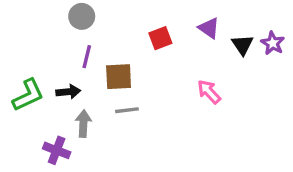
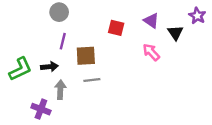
red square: (160, 38) -> (116, 28), turned 35
purple star: (273, 43) -> (197, 16), moved
pink arrow: (209, 92) -> (151, 52), moved

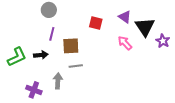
purple star: (197, 16) -> (163, 41), moved
black triangle: (175, 33) -> (145, 27), size x1.5
gray arrow: (60, 90) -> (58, 81), moved

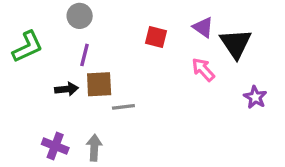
purple star: (163, 41) -> (255, 97), moved
brown square: (71, 46) -> (99, 84), moved
green L-shape: (17, 57) -> (28, 47), moved
gray arrow: (58, 81) -> (94, 148), moved

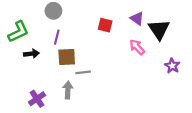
black arrow: (67, 89) -> (31, 54), moved
purple cross: (55, 146) -> (37, 99), turned 35
gray arrow: (94, 148) -> (68, 90), moved

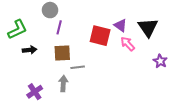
purple triangle: (137, 18) -> (120, 25), moved
red square: (105, 25) -> (100, 36), moved, size x1.5
purple line: (57, 37) -> (59, 27), moved

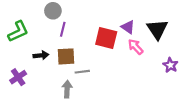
black arrow: (30, 50) -> (41, 55), moved
purple cross: (35, 92) -> (18, 77), moved

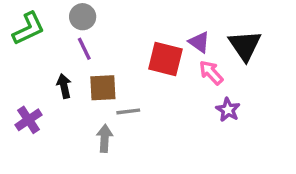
purple line: (63, 29) -> (84, 49), moved, turned -40
green L-shape: (18, 31) -> (29, 29), moved
black arrow: (41, 55) -> (64, 86), turned -96
purple star: (170, 65) -> (228, 110), moved

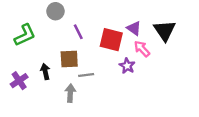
green L-shape: (29, 29) -> (25, 35), moved
purple line: (84, 49) -> (78, 32), moved
black arrow: (64, 86) -> (45, 72), moved
purple star: (228, 110) -> (127, 66), moved

